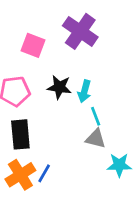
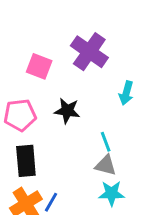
cyan arrow: (84, 91) -> (126, 93), moved
cyan star: (119, 165) -> (111, 193), moved

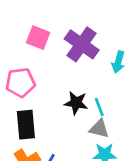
purple cross: (89, 52) -> (82, 44), moved
black star: (67, 111) -> (76, 103), moved

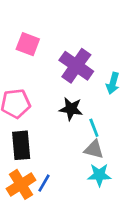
pink square: (38, 38) -> (28, 44), moved
black star: (76, 103) -> (71, 109), moved

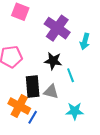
black rectangle: (21, 145) -> (33, 86), moved
gray triangle: (94, 149) -> (51, 92), moved
orange cross: (21, 184) -> (19, 106), moved, turned -30

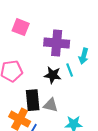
purple cross: (57, 28) -> (57, 43), turned -30
cyan line: (71, 75) -> (70, 70), moved

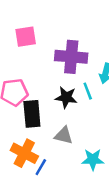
pink square: (21, 27) -> (26, 37), turned -30
black rectangle: (33, 100) -> (32, 114), moved

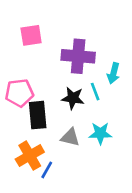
orange cross: (24, 153) -> (30, 156), turned 32
cyan star: (93, 160) -> (100, 133), moved

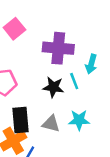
pink square: (31, 35) -> (14, 29), turned -30
black rectangle: (38, 115) -> (21, 120), moved

